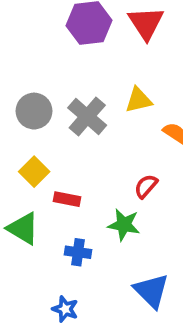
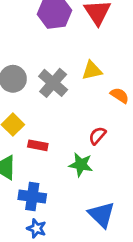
blue cross: (78, 252) -> (32, 197), moved, size x1.4

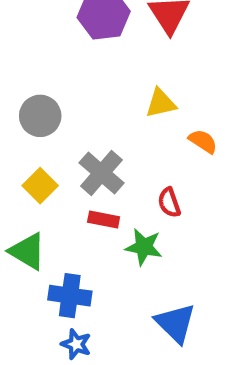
gray cross: (53, 83) -> (101, 173), moved
red semicircle: (97, 136) -> (169, 203), turned -60
red rectangle: (38, 145) -> (104, 219), moved

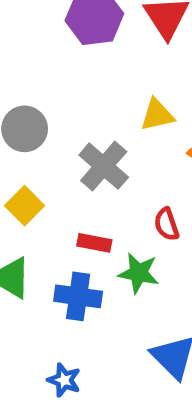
gray cross: (101, 173) -> (104, 166), moved
blue cross: (70, 296) -> (78, 296), moved

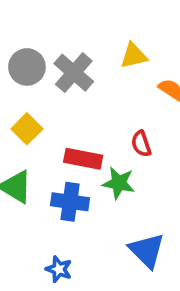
gray cross: (104, 166) -> (74, 73), moved
red rectangle: (94, 243) -> (83, 159), size x1.4

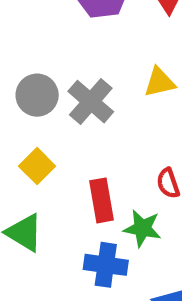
red rectangle: (83, 159) -> (102, 200), turned 69
blue cross: (70, 202) -> (106, 265), moved

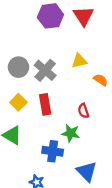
red rectangle: (102, 200) -> (45, 104), moved

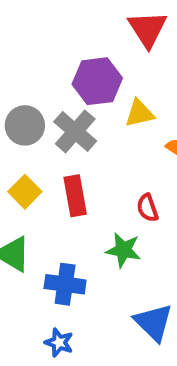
purple hexagon: (50, 16) -> (97, 81), moved
blue cross: (53, 151) -> (65, 284), moved

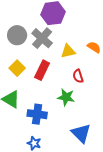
yellow triangle: (139, 113) -> (68, 51), moved
red rectangle: (75, 196) -> (42, 70), turned 36

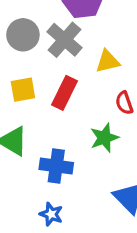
yellow square: (17, 68) -> (23, 90), turned 35
green star: (66, 97) -> (104, 138), turned -30

